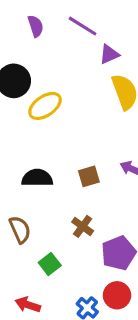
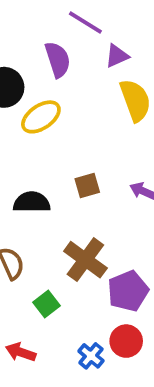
purple semicircle: (36, 26) -> (58, 60), moved, size x1.4
brown square: (89, 176) -> (87, 185), moved
brown cross: (83, 226) -> (85, 260), size x1.6

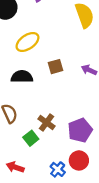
yellow ellipse: (41, 117) -> (27, 42), moved
brown cross: (85, 260) -> (46, 122), moved, size x0.7

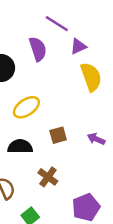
brown cross: (46, 122) -> (48, 177), moved

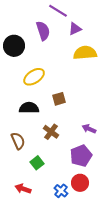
yellow semicircle: (91, 77) -> (85, 53), turned -75
purple arrow: (96, 139) -> (89, 129), moved

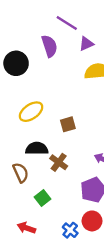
yellow ellipse: (34, 77) -> (31, 112), moved
black semicircle: (29, 108) -> (37, 148), moved

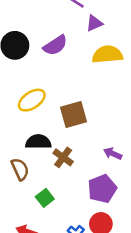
purple semicircle: (49, 46) -> (55, 45), moved, turned 75
brown square: (68, 124) -> (74, 114), size x1.5

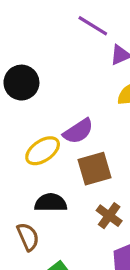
purple semicircle: (55, 45) -> (78, 131), moved
brown cross: (63, 157) -> (109, 216), moved

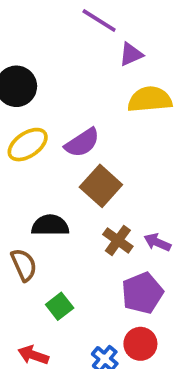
yellow ellipse: (43, 151) -> (28, 145), moved
brown square: (94, 169) -> (101, 186), turned -32

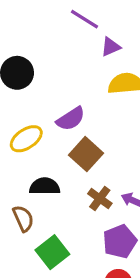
yellow ellipse: (28, 145) -> (26, 139), moved
green square: (60, 306) -> (52, 252), size x1.5

